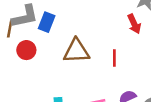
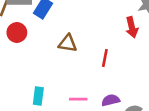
brown triangle: (76, 51) -> (68, 43), size x0.7

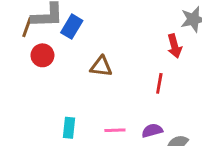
red line: (105, 58) -> (159, 83), moved

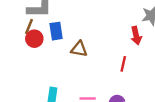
brown line: (27, 27) -> (29, 26), moved
blue rectangle: (72, 27) -> (56, 31), moved, turned -42

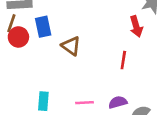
brown triangle: (79, 49) -> (71, 46), turned 30

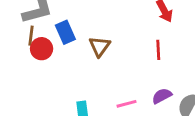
brown triangle: (71, 46) -> (99, 46), turned 42

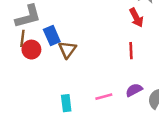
brown triangle: (99, 46) -> (67, 50), moved

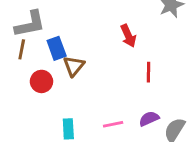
red arrow: (136, 18) -> (128, 36), moved
red circle: (31, 50) -> (41, 81), moved

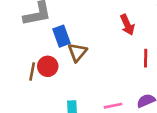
brown line: (22, 49) -> (32, 71), moved

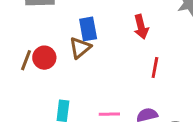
blue rectangle: (62, 36) -> (88, 29), moved

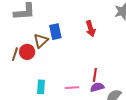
brown triangle: (80, 48) -> (41, 41), moved
red line: (155, 68) -> (95, 75), moved

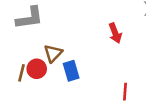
blue rectangle: (55, 32) -> (71, 71), moved

